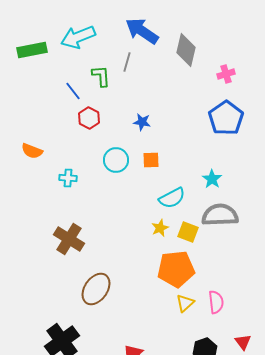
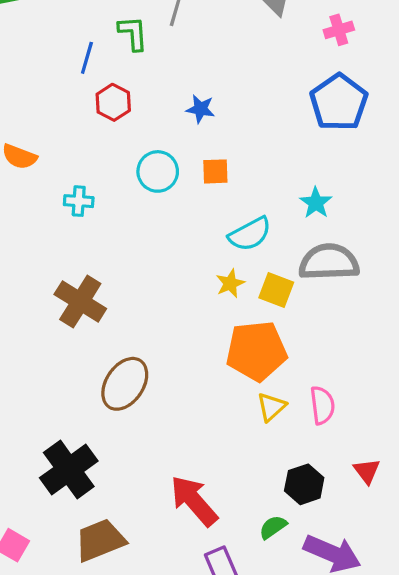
blue line: (73, 91) -> (87, 58), turned 54

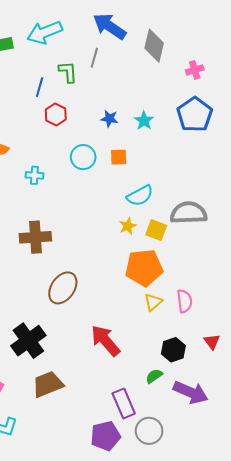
cyan star: (316, 203) -> (144, 121), moved
brown cross: (80, 302) -> (35, 237), turned -36
red arrow: (194, 501) -> (105, 341), moved

